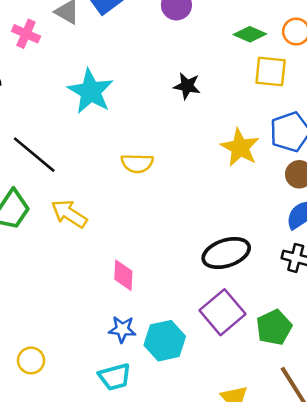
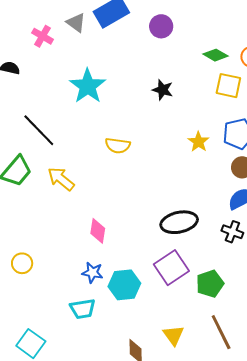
yellow star: (240, 147) -> (198, 142), size x0.7
yellow circle: (31, 360) -> (22, 263), moved

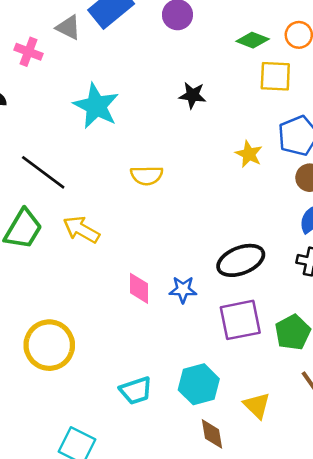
yellow circle: (22, 263) -> (49, 345), size x1.8
purple square: (171, 268) -> (240, 320), turned 32
blue star: (92, 273) -> (183, 290), moved
cyan hexagon: (124, 285) -> (199, 384), moved

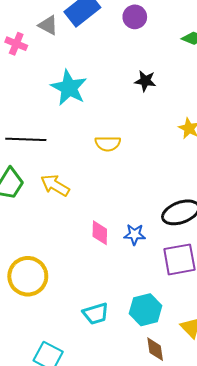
black line: (43, 172) -> (26, 139), turned -36

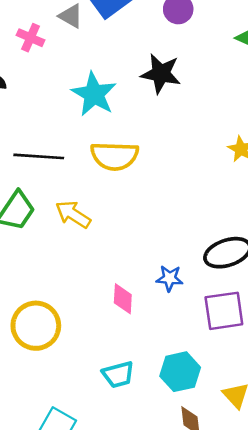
black star: (145, 81) -> (161, 74), moved, size x1.5
yellow semicircle: (108, 144) -> (115, 156), moved, size x1.5
pink diamond: (100, 233) -> (123, 299), moved

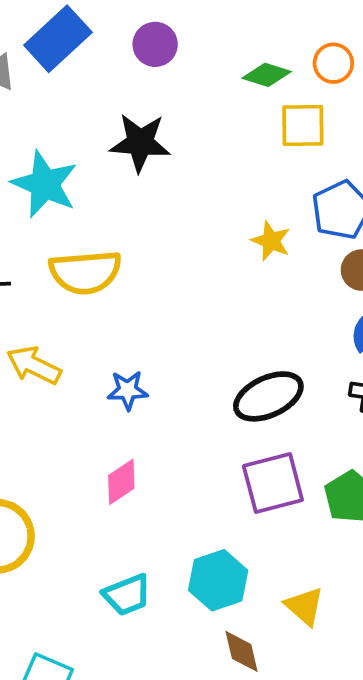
blue star: (169, 278) -> (128, 390), moved
pink diamond: (123, 299) -> (121, 482), turned 60

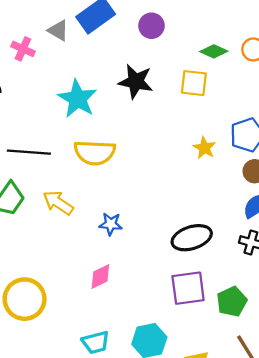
yellow square: (303, 125) -> (194, 83), moved

